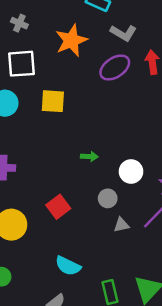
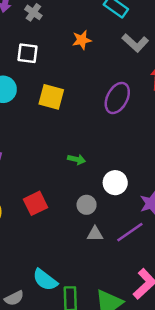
orange star: (71, 40) -> (82, 40), size x0.6
white square: (21, 64) -> (27, 53), size x0.7
purple ellipse: (115, 68) -> (117, 98), moved, turned -40
cyan semicircle: (68, 266) -> (45, 280), moved

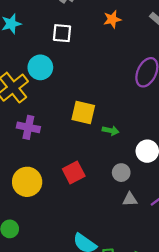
yellow square: (51, 97) -> (83, 112), moved

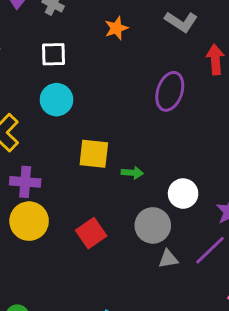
cyan circle: (40, 67) -> (56, 100), moved
gray circle: (121, 173) -> (153, 225), size x1.5
yellow circle: (27, 182) -> (29, 221), moved

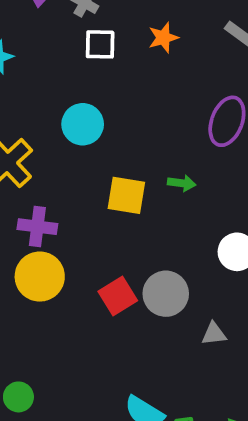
white square: (53, 54) -> (100, 44), moved
green arrow: (132, 173) -> (182, 183), moved
gray circle: (153, 225) -> (166, 294), moved

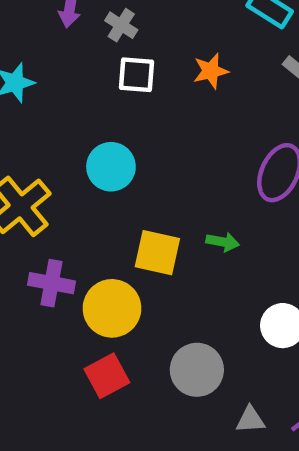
yellow circle: (40, 277) -> (112, 308), moved
red square: (118, 296) -> (107, 376), moved

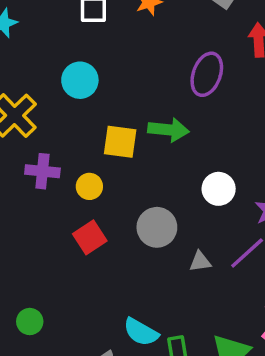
green arrow: (223, 242) -> (168, 130), size x1.6
yellow circle: (112, 308) -> (89, 186), size x0.6

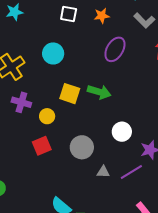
purple ellipse: (207, 74) -> (115, 49), moved

